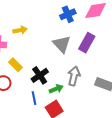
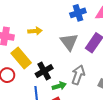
yellow arrow: (20, 30) -> (35, 31), moved
yellow rectangle: (16, 65) -> (21, 58), size x1.5

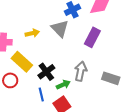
gray triangle: (69, 42) -> (60, 29), moved

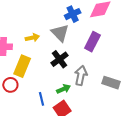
yellow rectangle: (22, 62) -> (22, 66), turned 70
black cross: (46, 72) -> (59, 59), moved

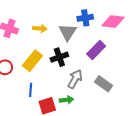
yellow rectangle: (22, 66) -> (32, 61), moved
gray rectangle: (111, 83) -> (104, 84), moved
green arrow: (63, 89) -> (66, 100), moved

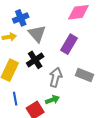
blue cross: (85, 18) -> (21, 18), moved

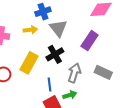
blue line: (15, 99) -> (49, 84), moved

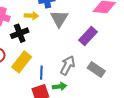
black cross: (55, 54) -> (20, 33), moved
yellow rectangle: (29, 63) -> (22, 62), moved

